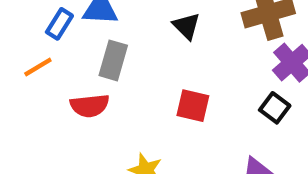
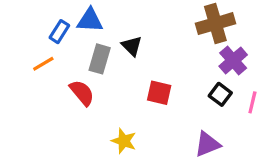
black triangle: (186, 26) -> (132, 46), moved
red semicircle: (90, 106) -> (82, 93), turned -124

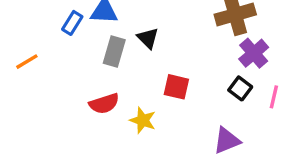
orange line: (43, 64) -> (27, 62), moved
red semicircle: (82, 93) -> (104, 104), moved, turned 112
yellow star: (124, 141) -> (143, 120), moved

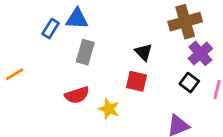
black triangle: (148, 38) -> (144, 52), moved
orange line: (27, 62) -> (15, 74), moved

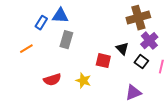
black triangle: (144, 52) -> (122, 49), moved
orange line: (15, 74) -> (26, 49), moved
red semicircle: (77, 95) -> (52, 80), moved

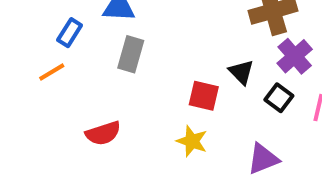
blue rectangle: (41, 23) -> (70, 33), moved
yellow star: (83, 81) -> (192, 141), moved

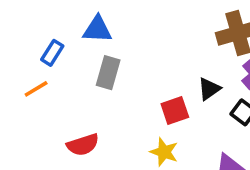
black triangle: (241, 72) -> (209, 89), turned 40
red square: (204, 96) -> (175, 110), turned -32

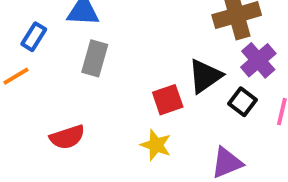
black triangle: (209, 89) -> (205, 76), size x1.4

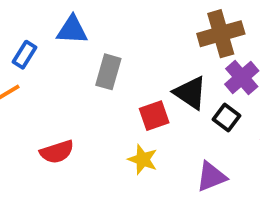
gray rectangle: (95, 58) -> (108, 72), moved
black triangle: (205, 76) -> (190, 93), turned -51

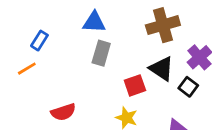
blue triangle: (72, 30) -> (94, 22), moved
brown cross: (221, 34) -> (163, 25), moved

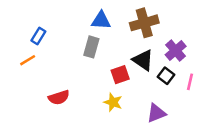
blue triangle: (94, 22) -> (101, 20), moved

